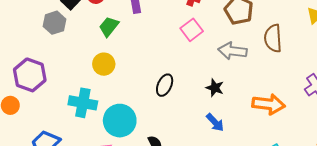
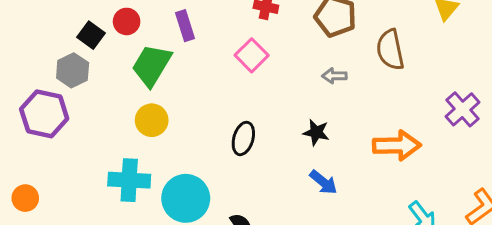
green trapezoid: (109, 27) -> (152, 65), size x1.4
pink square: (192, 30) -> (252, 55), moved
gray arrow: (232, 51) -> (334, 76), size x0.6
purple hexagon: (30, 75) -> (44, 114), moved

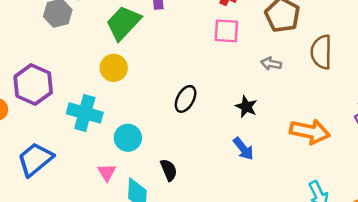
pink square: (252, 55) -> (226, 31), moved, turned 36
purple hexagon: (44, 114) -> (33, 85), moved
cyan circle: (186, 198) -> (128, 138), size x0.7

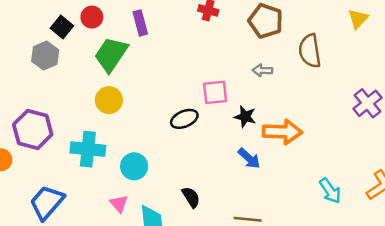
pink square: (226, 31) -> (215, 92), moved
black ellipse: (186, 99) -> (184, 119), turned 48
orange arrow: (310, 132) -> (282, 132), moved
black semicircle: (169, 170) -> (191, 197), moved

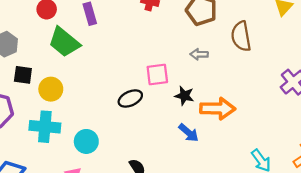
black square: (62, 27) -> (23, 75), moved, turned -30
green trapezoid: (111, 54) -> (64, 42), turned -84
yellow circle: (109, 100) -> (51, 89), moved

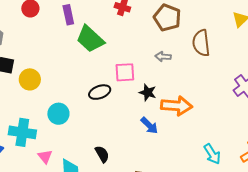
green trapezoid: (64, 42) -> (90, 39), moved
cyan cross: (45, 127) -> (22, 132), moved
cyan circle: (86, 141) -> (58, 114), moved

